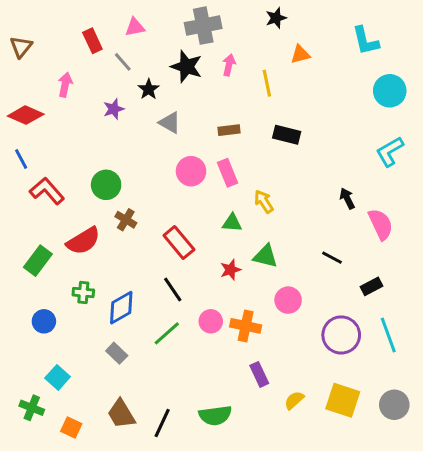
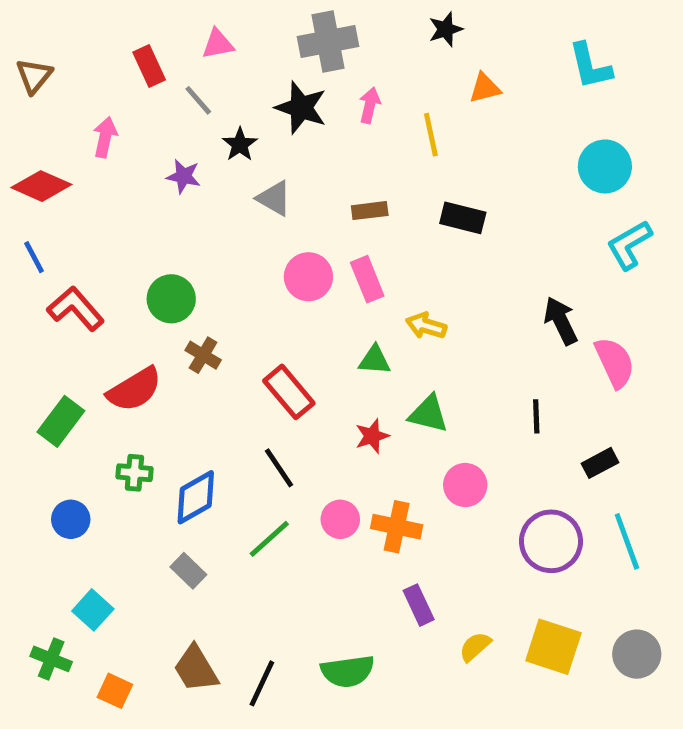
cyan circle: (390, 91) -> (605, 166), moved
purple star: (114, 109) -> (183, 176), turned 30
black arrow: (347, 198) -> (561, 321), size x1.4
yellow arrow: (264, 202) -> (426, 326), turned -40
black line: (332, 258) -> (536, 416), turned 60

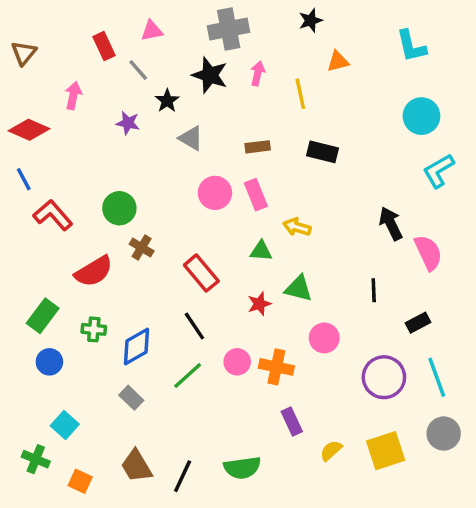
green rectangle: (61, 421) -> (43, 316), moved
yellow square: (553, 647) -> (386, 451), turned -36
gray circle: (637, 654) -> (444, 434), moved

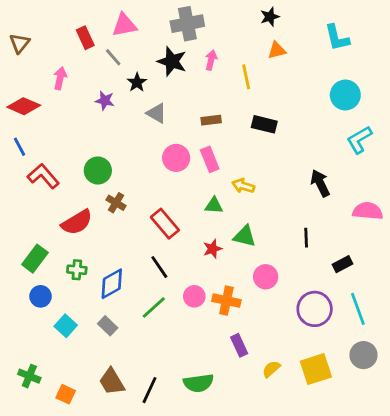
black star: (311, 20) -> (270, 17), moved
pink triangle: (152, 31) -> (124, 25), size x1.4
pink semicircle: (428, 253) -> (368, 211), moved, turned -60
cyan square: (65, 425) -> (66, 326), moved

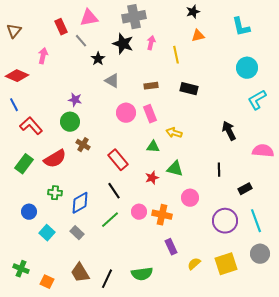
purple star: (105, 101) -> (75, 100), moved
green rectangle: (35, 259) -> (24, 164), moved

